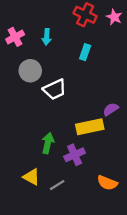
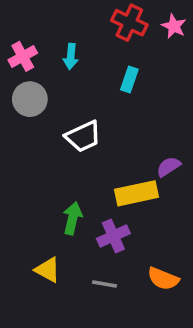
gray circle: (30, 71) -> (30, 99), moved
gray line: (57, 185) -> (105, 284), moved, turned 42

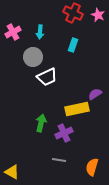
gray circle: (30, 99) -> (33, 57), moved
yellow triangle: (48, 270) -> (12, 172), moved
orange semicircle: (163, 279) -> (92, 167), moved, turned 84

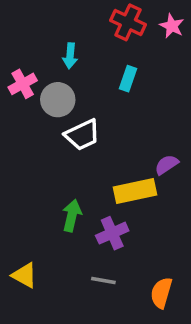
pink cross: (13, 32) -> (23, 84), moved
yellow triangle: (12, 172) -> (24, 275), moved

